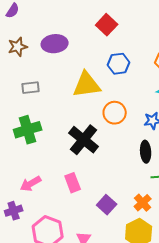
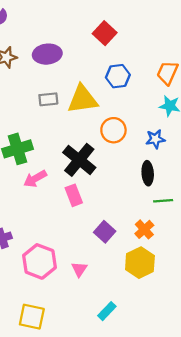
gray rectangle: (31, 88) -> (48, 99), moved
pink rectangle: (73, 183) -> (74, 195), moved
pink arrow: (31, 184) -> (35, 179), moved

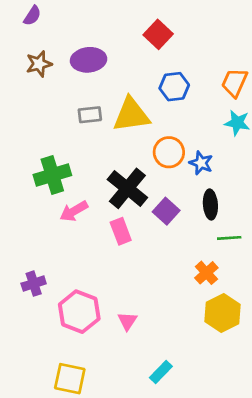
blue star: (155, 139) -> (201, 163), moved, turned 30
purple square: (105, 232) -> (166, 211), moved
yellow hexagon: (140, 263) -> (222, 313), moved

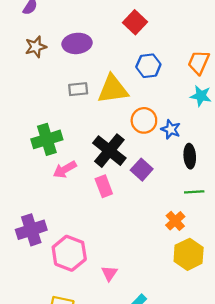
black ellipse: (210, 204) -> (190, 156), moved
purple cross: (34, 284) -> (31, 230), size x1.5
pink triangle: (127, 321) -> (109, 273), moved

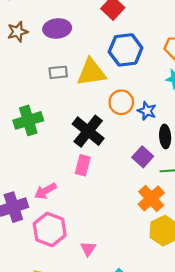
blue hexagon: (148, 66) -> (126, 50), size x1.4
pink arrow: (65, 170) -> (45, 191), moved
purple square: (142, 170) -> (143, 157), moved
pink rectangle: (104, 186) -> (83, 165), turned 36
orange cross: (175, 221) -> (151, 198), size x1.4

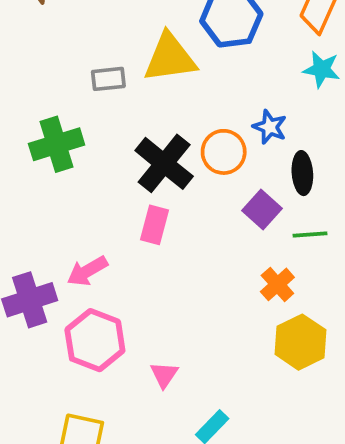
gray rectangle: (58, 72) -> (108, 79), moved
orange circle: (121, 102) -> (224, 152), moved
orange cross: (151, 198) -> (277, 284), size x0.7

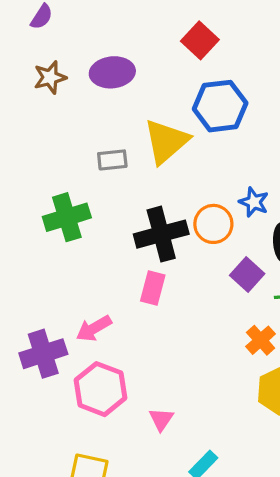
yellow triangle: (170, 58) -> (166, 141), turned -33
black cross: (164, 163) -> (161, 234), turned 36

